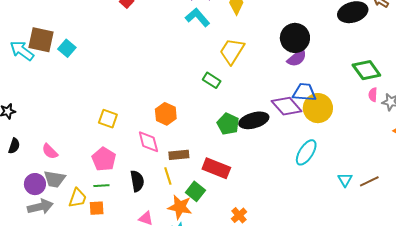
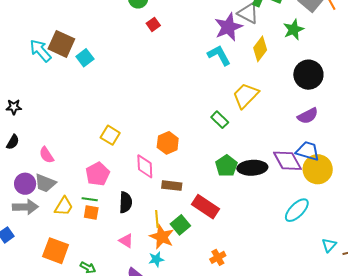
black circle: (295, 38) -> (308, 75), moved
yellow line: (168, 176) -> (157, 219), moved
orange square: (97, 208) -> (91, 213), moved

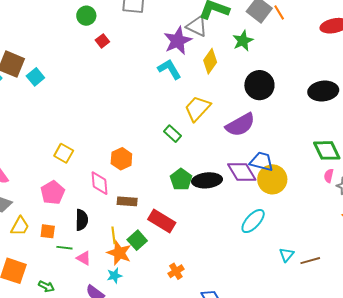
purple semicircle: (308, 116) -> (240, 125), moved, size x1.4
green line: (90, 199) -> (64, 248), moved

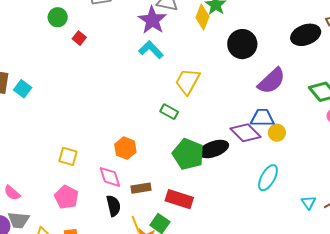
yellow diamond: (210, 61) -> (202, 17), moved
purple semicircle: (240, 125) -> (272, 81), moved
green pentagon: (181, 179) -> (188, 154), size x1.4
yellow circle: (272, 179) -> (277, 133), size x0.6
black semicircle: (82, 220) -> (113, 206), moved

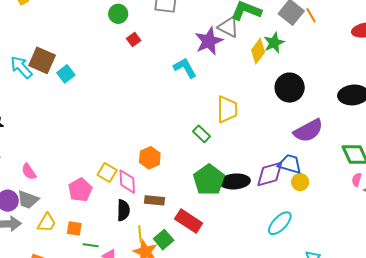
cyan L-shape: (151, 50) -> (185, 68), moved
yellow trapezoid: (188, 81) -> (227, 109), turned 136
purple diamond: (246, 133) -> (270, 174), turned -76
yellow square: (68, 156) -> (107, 172), moved

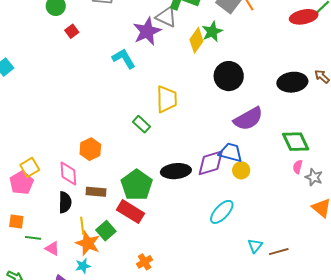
yellow square: (107, 172) -> (30, 167), moved, turned 30
green pentagon: (209, 180) -> (137, 185), moved

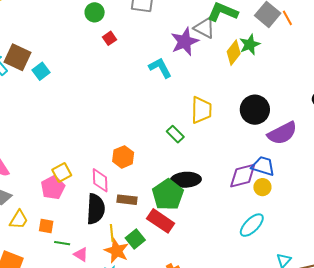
black circle: (229, 76) -> (255, 110), moved
yellow circle: (241, 170) -> (262, 187), moved
black ellipse: (176, 171) -> (186, 180), moved
black semicircle: (65, 202) -> (96, 209), size x1.4

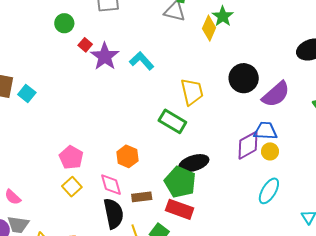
purple star: (185, 42) -> (105, 56), moved
green rectangle: (175, 134) -> (172, 121), size x1.5
pink pentagon: (53, 188) -> (71, 157), moved

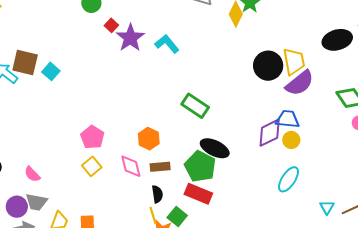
yellow trapezoid: (192, 92) -> (294, 61), moved
black ellipse: (194, 163) -> (215, 148), turned 40
brown rectangle: (142, 197) -> (160, 167), moved
black semicircle: (114, 214) -> (157, 194), moved, size x0.6

